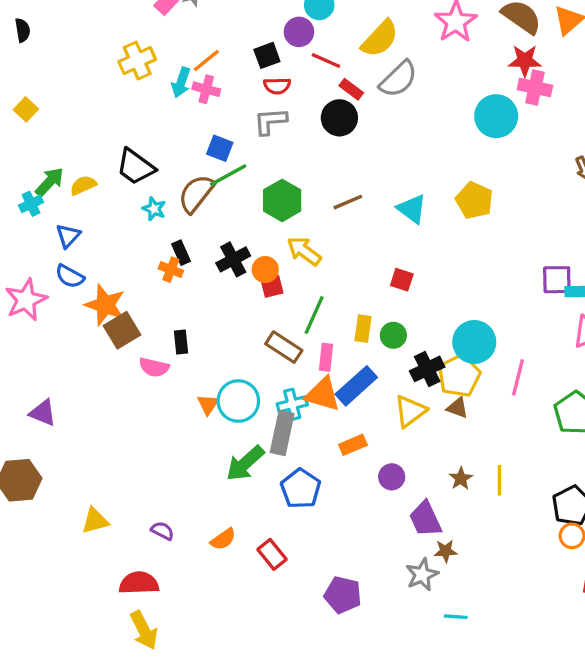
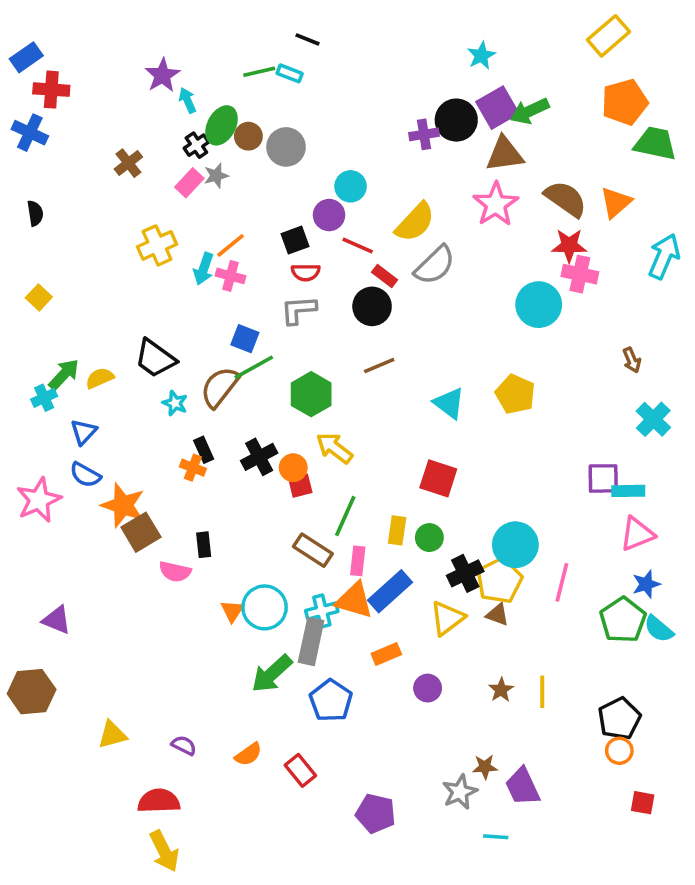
brown line: (348, 202) -> (379, 366), moved
red square: (402, 280) -> (438, 478), size x1.5
purple trapezoid: (425, 519) -> (523, 787), moved

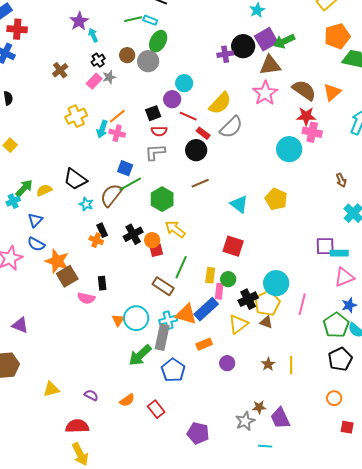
green ellipse: (222, 125) -> (158, 41), moved
pink rectangle: (358, 561) -> (219, 291), moved
black pentagon: (619, 719) -> (340, 359), moved

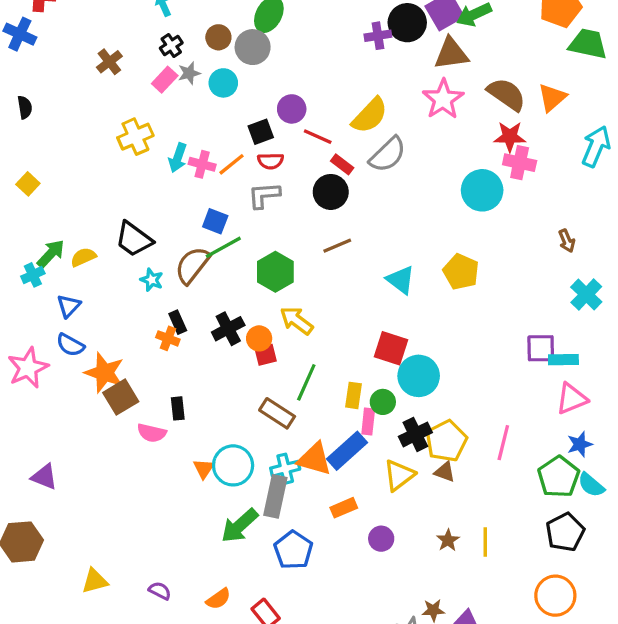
cyan circle: (184, 83) -> (223, 83), moved
orange line: (117, 116) -> (231, 164), moved
cyan circle: (276, 283) -> (419, 376), moved
orange circle: (334, 398) -> (555, 596), size x1.6

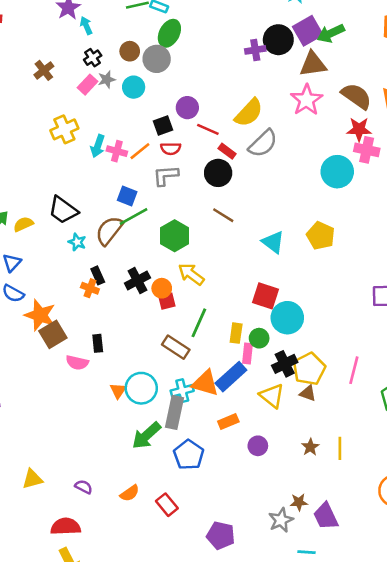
brown line: (337, 246) -> (223, 215), turned 55
yellow triangle: (399, 475) -> (272, 396), turned -44

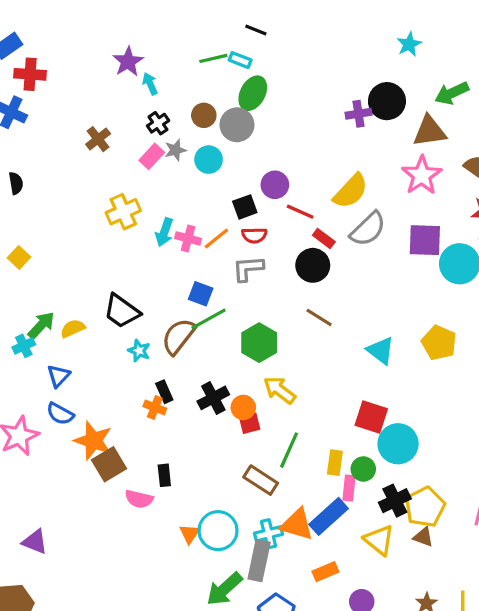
purple square: (308, 31) -> (425, 240), moved, turned 32

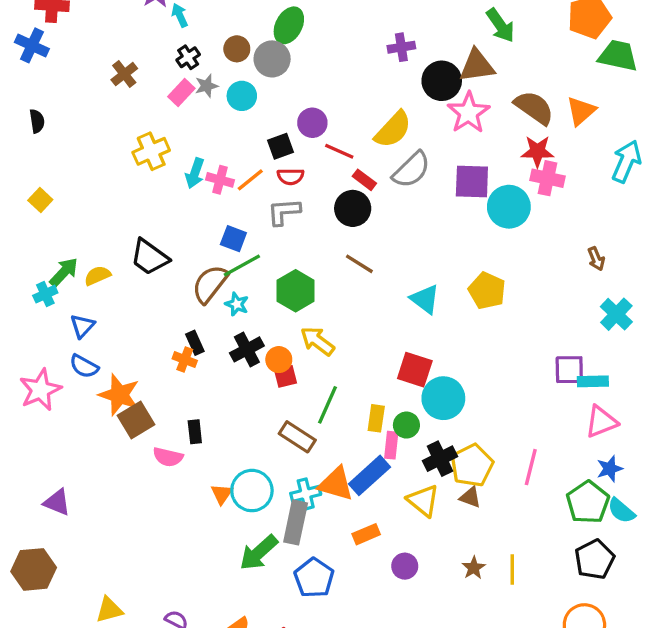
green arrow: (452, 93) -> (500, 25), turned -100
black circle: (387, 101) -> (442, 81), moved
cyan star: (139, 351) -> (237, 304), moved

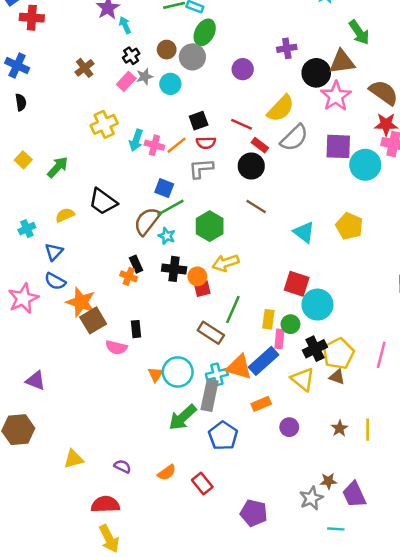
blue cross: (32, 45) -> (17, 65), moved
purple circle: (312, 123) -> (243, 69), moved
green arrow: (64, 272) -> (58, 167), moved
yellow arrow: (317, 341) -> (226, 263), turned -55
black cross: (247, 349) -> (174, 269), turned 35

